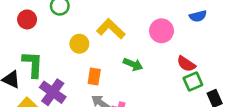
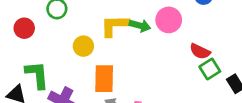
yellow L-shape: (111, 29) -> (115, 26), turned -36
green arrow: (133, 64) -> (140, 26), moved
orange rectangle: (94, 76) -> (104, 79), size x1.5

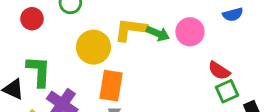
yellow circle: (83, 46) -> (93, 47), size x1.5

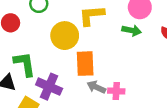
green arrow: (158, 34) -> (132, 30), moved

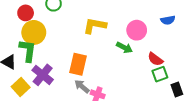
yellow circle: (65, 36) -> (34, 32), moved

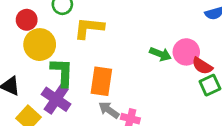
yellow L-shape: (95, 26) -> (89, 28), moved
pink circle: (137, 30) -> (186, 52), moved
green L-shape: (28, 50) -> (62, 72), moved

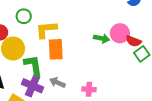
orange rectangle: (101, 81) -> (56, 49), moved
gray arrow: (109, 110) -> (57, 83), moved

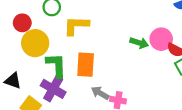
orange rectangle: (56, 49) -> (86, 65), moved
gray arrow: (57, 83) -> (100, 93), moved

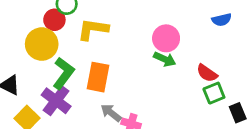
red circle: (22, 23) -> (54, 20), moved
pink circle: (161, 39) -> (166, 38), moved
green L-shape: (56, 65) -> (63, 73), turned 32

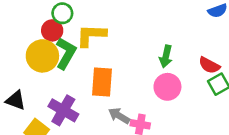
pink circle: (166, 38) -> (167, 87), moved
green arrow: (165, 59) -> (166, 56), turned 85
green L-shape: (63, 73) -> (66, 53), moved

